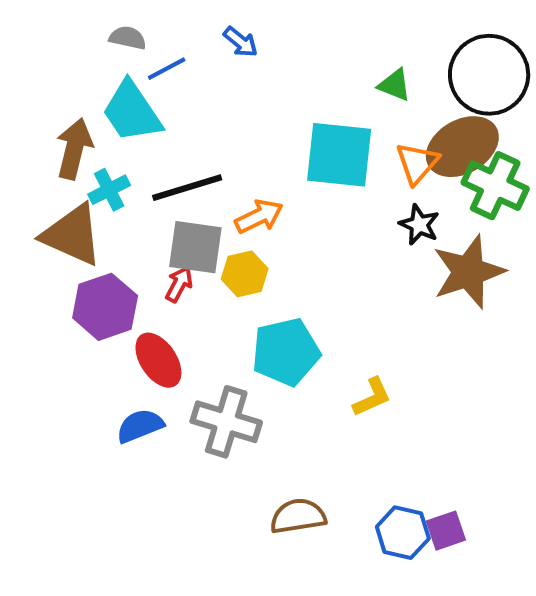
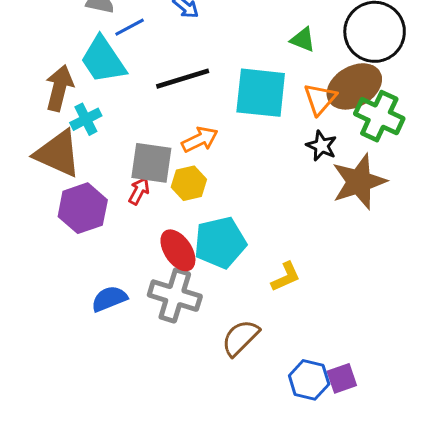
black line: (187, 188) -> (183, 79), moved
red ellipse: (158, 360) -> (178, 250), moved
brown semicircle: (298, 516) -> (240, 338), moved, turned -36

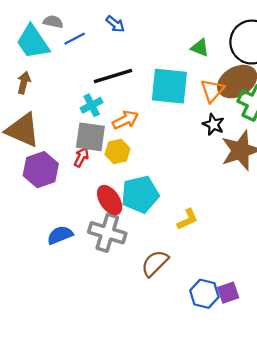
cyan trapezoid: (103, 60) -> (33, 42), moved
brown arrow: (59, 88) -> (24, 83), size x0.7
cyan cross: (86, 119) -> (92, 105), moved

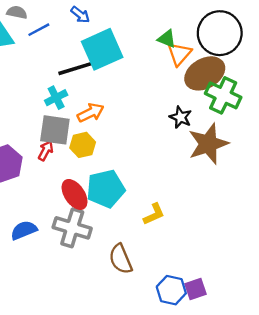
cyan square: (169, 86) -> (102, 49), moved, turned -30
orange triangle: (212, 91) -> (179, 54), moved
brown semicircle: (155, 263) -> (121, 259), turned -68

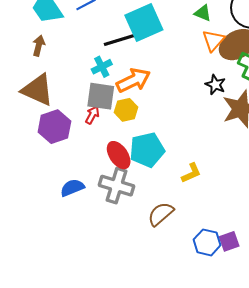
orange triangle: (179, 54) -> (213, 40), moved
orange arrow: (91, 113) -> (133, 80), size x1.4
brown semicircle: (121, 259) -> (161, 214), turned 72

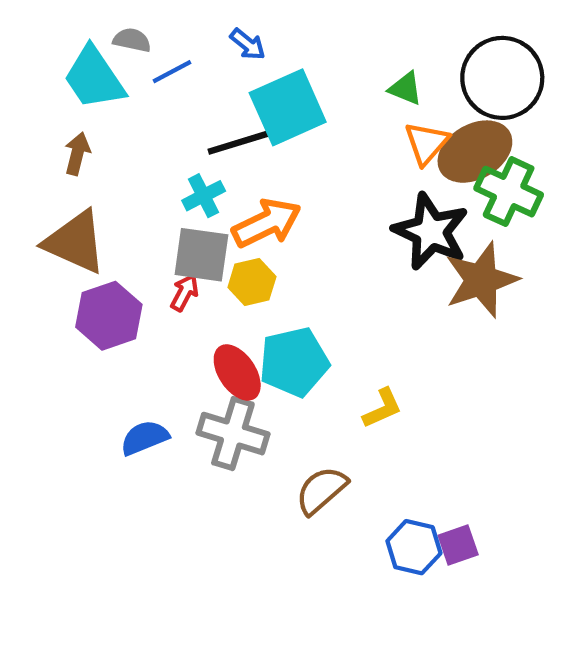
black star: (215, 85) -> (431, 232), size x1.8

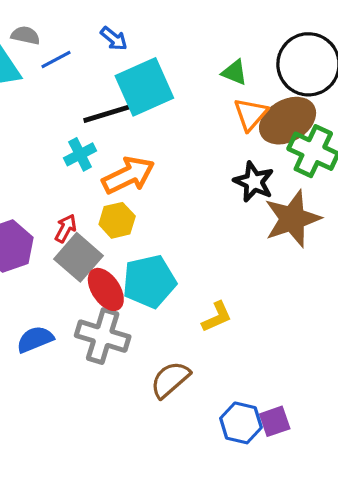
black star: (431, 232) -> (254, 182), size x0.7
gray square: (201, 255) -> (78, 257), moved, turned 33

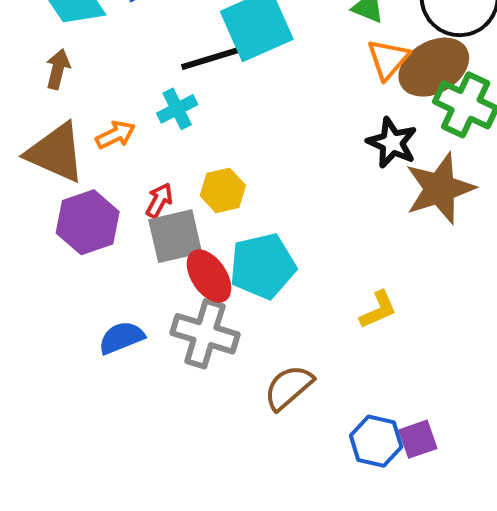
orange arrow: (128, 175) -> (115, 135), moved, size x0.6
gray square: (78, 257) -> (175, 236), turned 36
yellow L-shape: (217, 317) -> (378, 310), moved

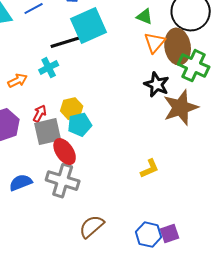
brown ellipse: (434, 67) -> (178, 47), turned -68
cyan pentagon: (263, 266) -> (80, 125), moved, size x0.7
brown semicircle: (289, 387) -> (92, 227), moved

